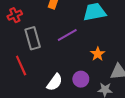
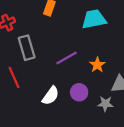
purple line: (67, 35) -> (67, 58), moved

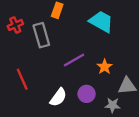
cyan trapezoid: (94, 19) -> (101, 22), turned 40
gray rectangle: (27, 48) -> (41, 35), moved

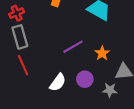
gray rectangle: (41, 35) -> (20, 37), moved

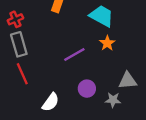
orange star: (102, 53) -> (107, 43), moved
white semicircle: (58, 82) -> (51, 102), moved

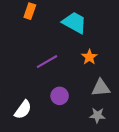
orange star: (107, 43) -> (89, 57), moved
gray star: (113, 100) -> (97, 115), moved

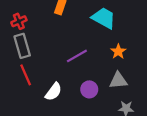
gray triangle: (101, 88) -> (118, 80), moved
white semicircle: (23, 110) -> (53, 92), moved

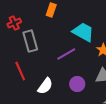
cyan trapezoid: (104, 18) -> (83, 32), moved
gray rectangle: (22, 46) -> (30, 41), moved

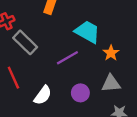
gray rectangle: (30, 41) -> (25, 42), turned -30

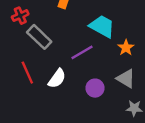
gray triangle: (111, 83) -> (126, 79), turned 36
white semicircle: (43, 95) -> (57, 79), moved

